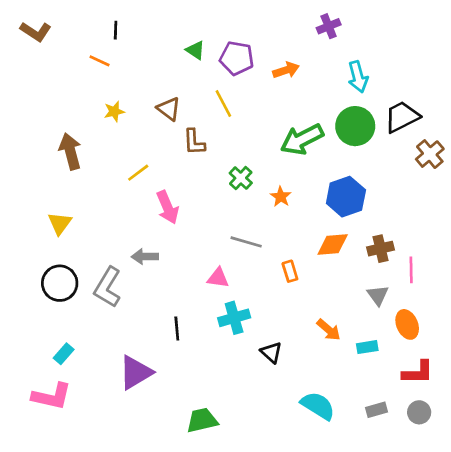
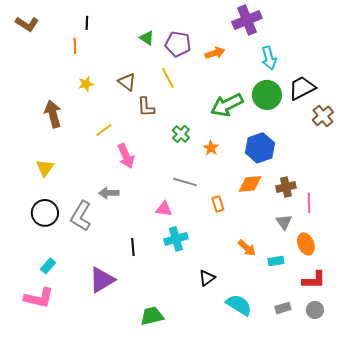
purple cross: (329, 26) -> (247, 20), size x1.6
orange line: (100, 61) -> (75, 46), turned 63
black triangle: (271, 352) -> (207, 278), moved, turned 42

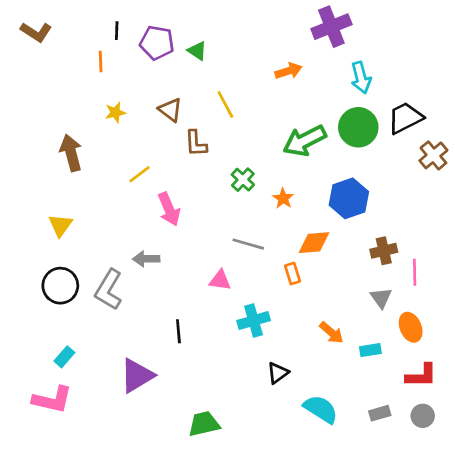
purple pentagon: (178, 44) -> (157, 43), moved
orange diamond: (250, 184) -> (314, 243), moved
cyan cross: (176, 239) -> (254, 321), moved

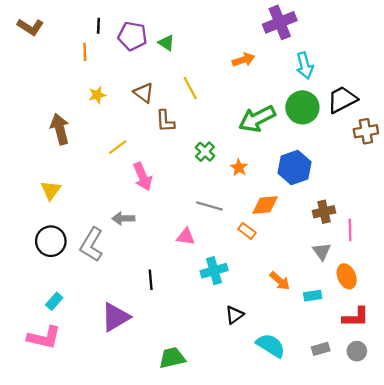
brown cross: (433, 155) -> (366, 131), turned 30
orange rectangle: (292, 274) -> (247, 231), turned -36

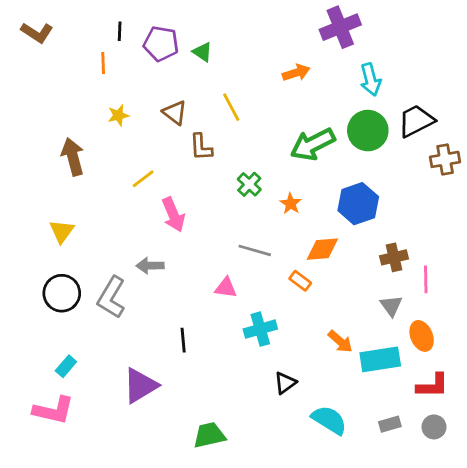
cyan rectangle: (313, 296) -> (380, 359), size x1.8

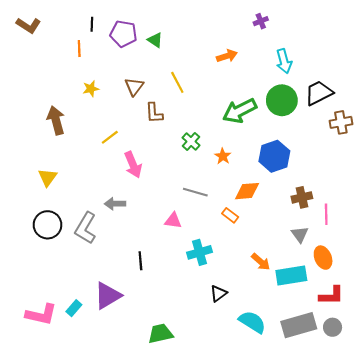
purple cross: (340, 27) -> (261, 21), size x0.5
brown triangle: (175, 113) -> (134, 87), turned 30
cyan rectangle: (66, 366) -> (74, 308), moved
gray rectangle: (390, 424) -> (299, 325), size x2.0

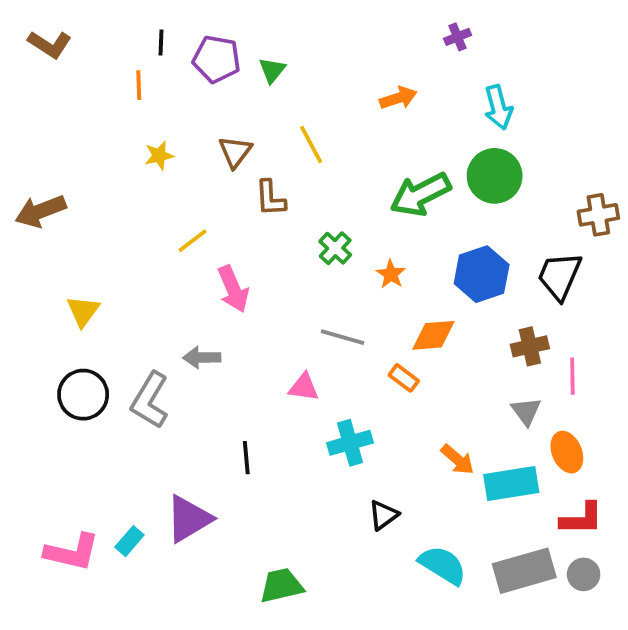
green triangle: (155, 40) -> (272, 70), turned 35
black trapezoid: (319, 93) -> (559, 276), moved, turned -40
brown arrow: (56, 120) -> (40, 211), moved, turned -96

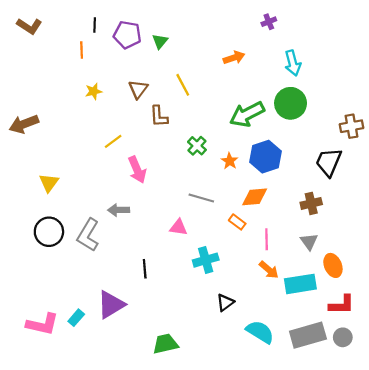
blue hexagon: (482, 274) -> (266, 157), moved
pink line: (572, 376) -> (267, 239), moved

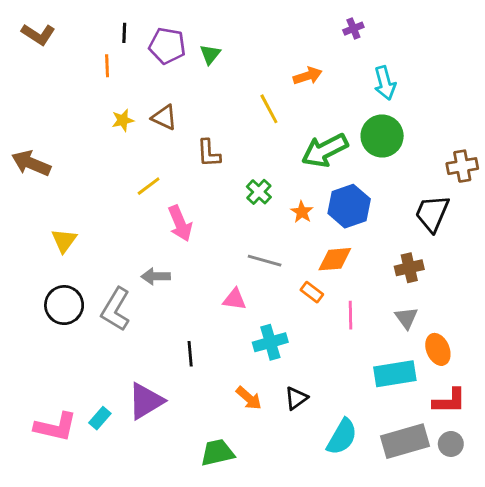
yellow line: (183, 85) -> (269, 109), moved
brown triangle: (138, 89) -> (164, 117), moved, turned -42
brown arrow: (24, 124) -> (31, 163), turned 44
orange arrow: (269, 270) -> (249, 398), moved
cyan semicircle: (260, 332) -> (342, 437), turned 88

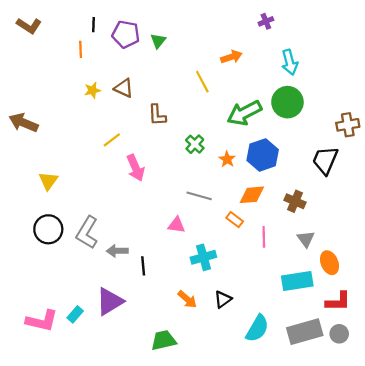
brown cross: (409, 268) -> (295, 201), moved, turned 36
gray arrow: (156, 276) -> (117, 251), moved

